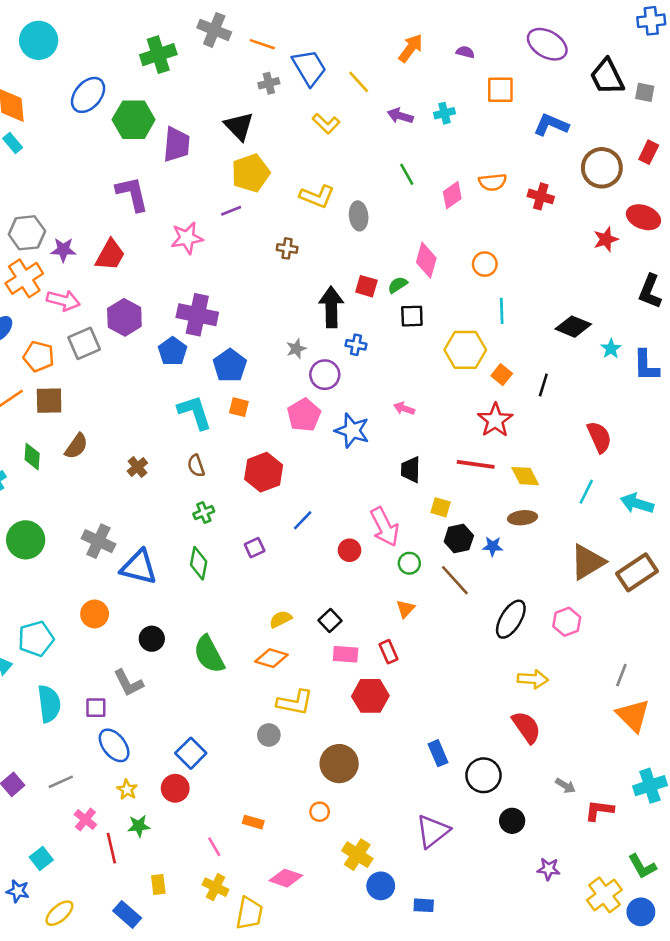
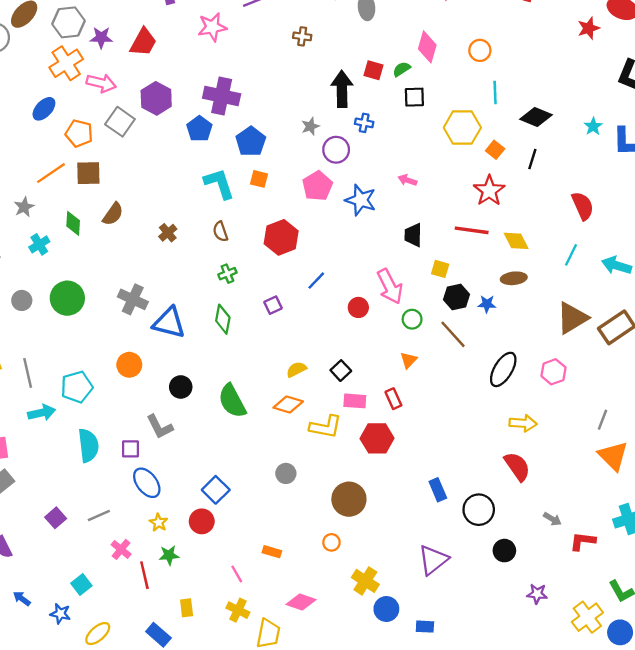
black diamond: (573, 327) -> (536, 117), moved
gray square: (84, 343) -> (120, 122), turned -32
yellow L-shape: (295, 702) -> (326, 427), moved

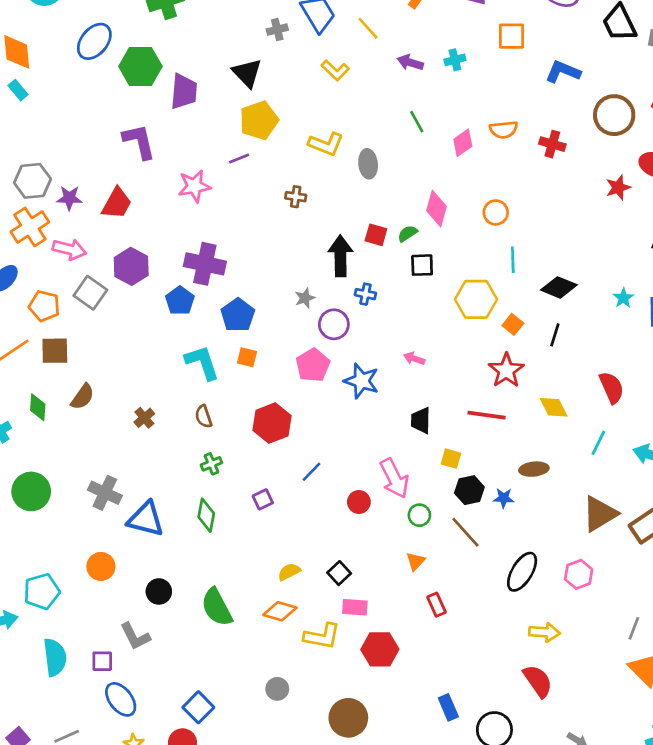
yellow diamond: (516, 241) -> (554, 407), moved
red rectangle: (393, 399) -> (437, 605), moved

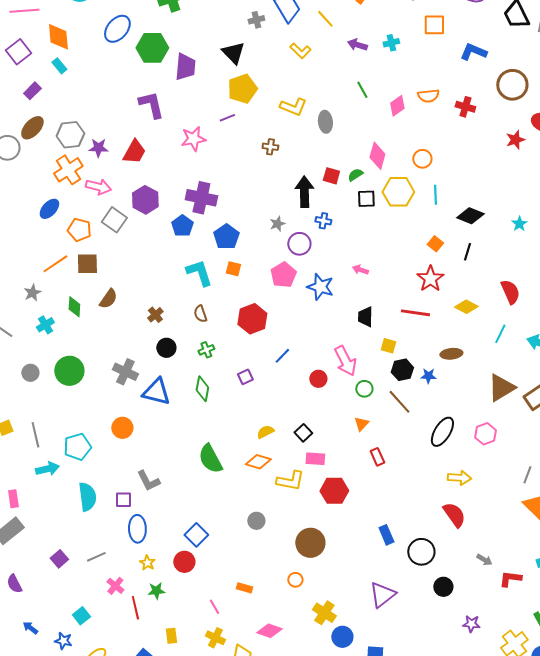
yellow hexagon: (476, 299) -> (398, 192), moved
yellow diamond: (554, 407) -> (466, 307), turned -35
black circle: (159, 591) -> (166, 348), moved
blue ellipse: (121, 699) -> (137, 529), turned 36

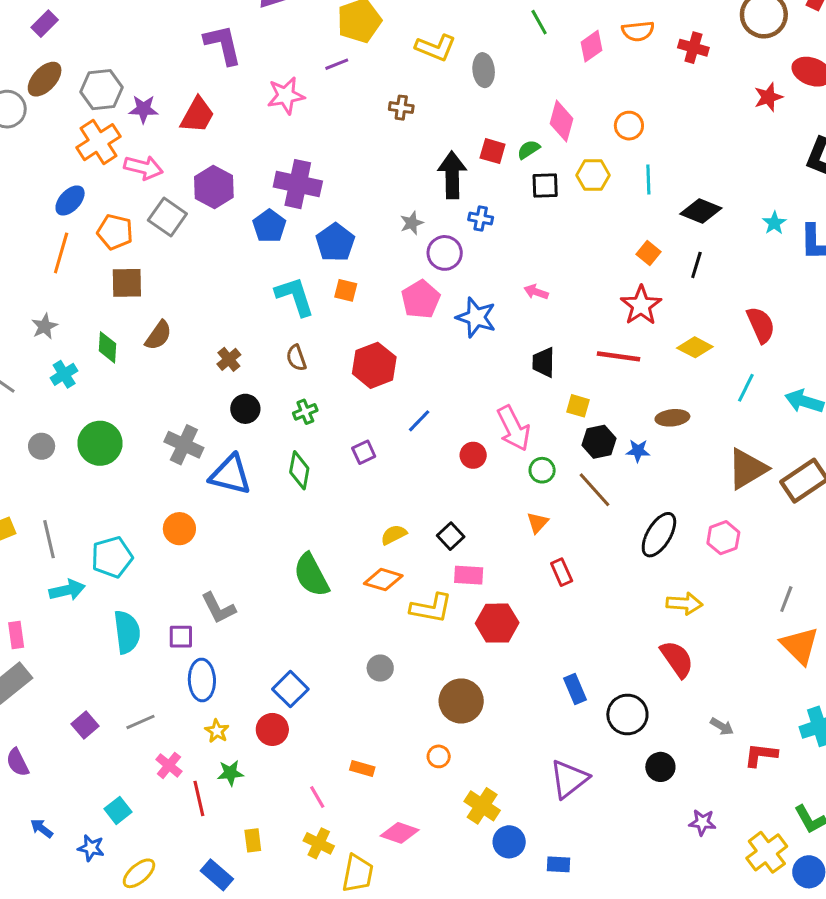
yellow hexagon: (398, 192) -> (593, 175), size x0.7
orange line: (55, 264) -> (61, 253), moved, turned -40

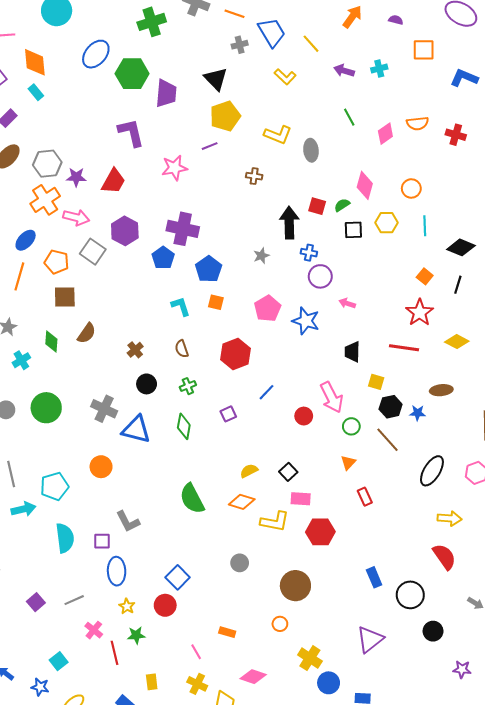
purple circle: (445, 253) -> (320, 276), moved
cyan L-shape: (295, 296) -> (181, 306), size x0.7

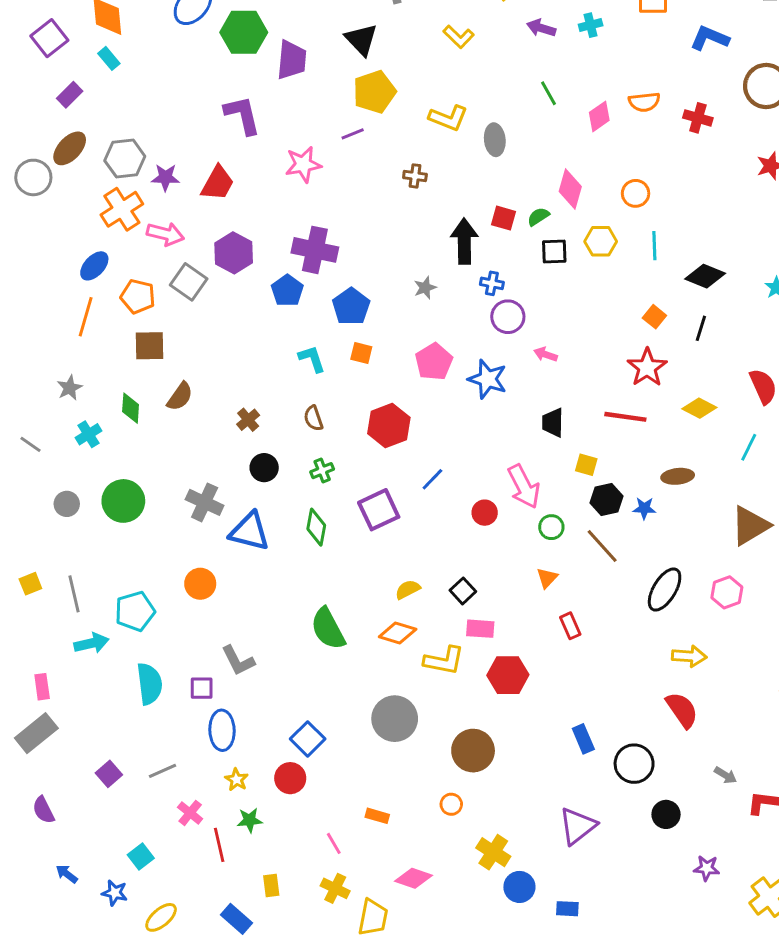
purple square: (228, 414) -> (379, 510), size x1.8
gray circle: (240, 563) -> (395, 719), size x1.8

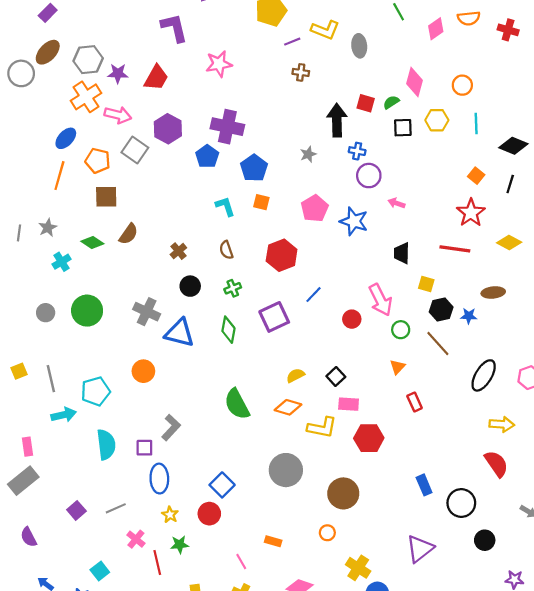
purple line: (353, 134) -> (292, 42), moved
green diamond: (131, 408) -> (92, 243), turned -60
gray line: (30, 444) -> (19, 233), moved, turned 63
gray L-shape: (238, 661) -> (171, 428), turned -110

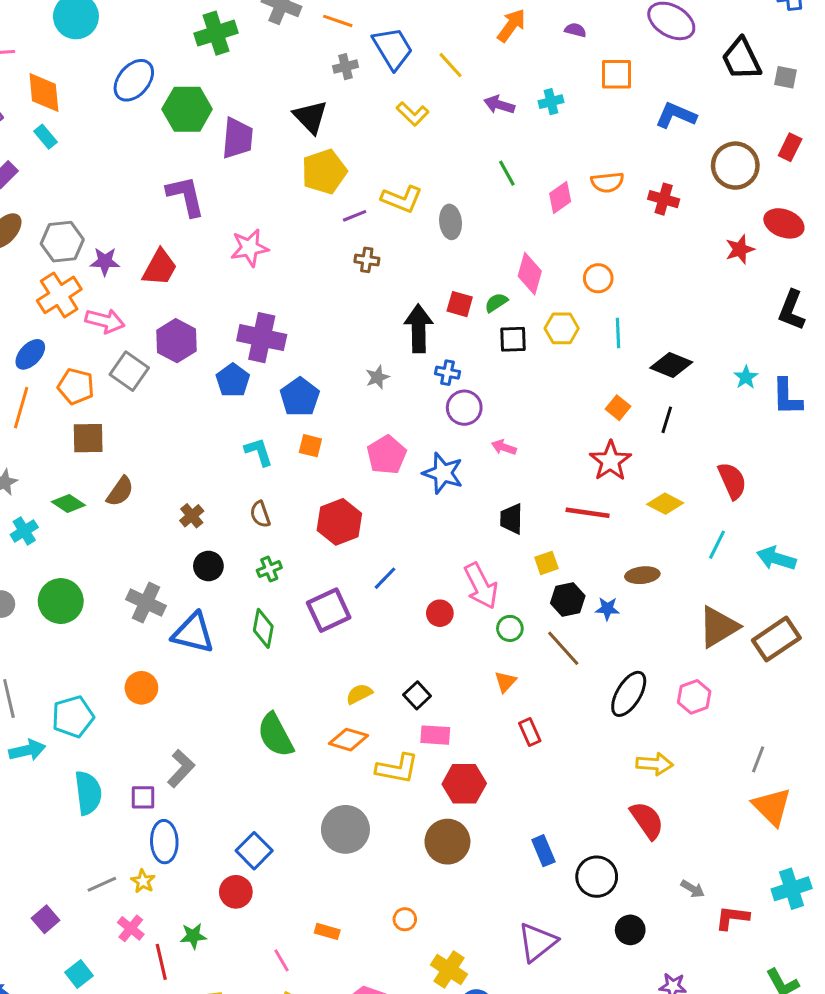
yellow square: (426, 284) -> (546, 563), turned -35
brown circle: (343, 493) -> (447, 842), moved
purple square: (76, 510) -> (46, 919), moved
yellow star: (170, 515) -> (143, 881), moved

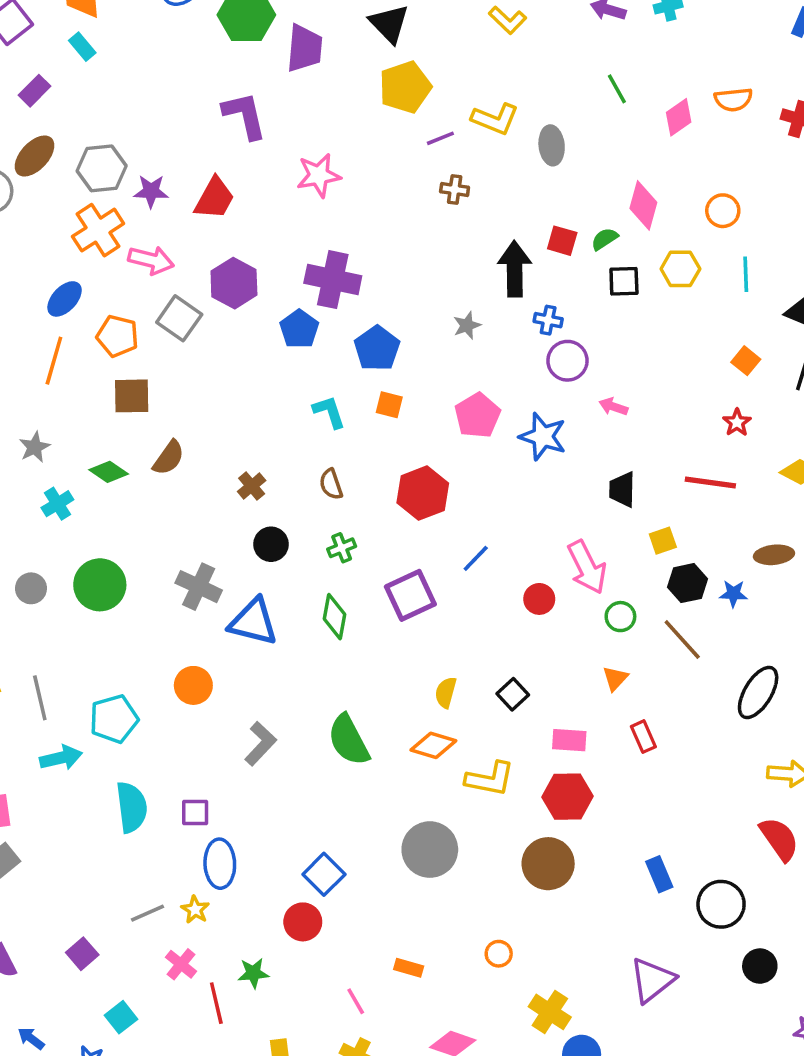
red star: (610, 461) -> (737, 422), size x0.6
yellow semicircle: (359, 694) -> (446, 692), turned -48
pink rectangle: (435, 735) -> (569, 740), moved
gray L-shape: (181, 769) -> (260, 744), moved

